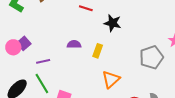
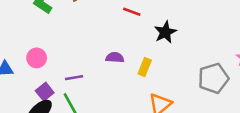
black star: (113, 23) -> (165, 32), turned 30
purple square: (24, 43) -> (45, 92), moved

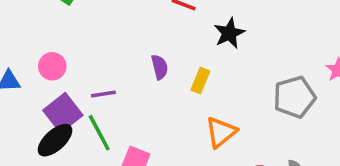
purple semicircle: (115, 57) -> (160, 67), turned 72
purple square: (45, 92) -> (63, 113), size x1.5

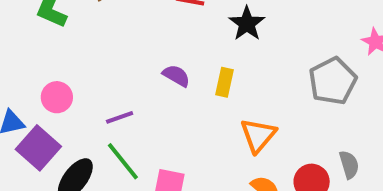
purple semicircle: (160, 67) -> (176, 76), turned -35
purple square: (63, 113) -> (38, 148), moved

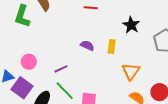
black star: (247, 24) -> (131, 25), moved

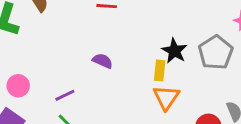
black star: (131, 25) -> (174, 51), moved
yellow rectangle: (112, 47) -> (160, 71), moved

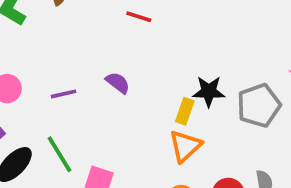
black star: (174, 51) -> (209, 91), turned 30
purple line: (65, 95) -> (63, 94), moved

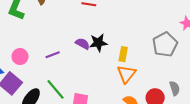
black star: (209, 91) -> (98, 43), moved

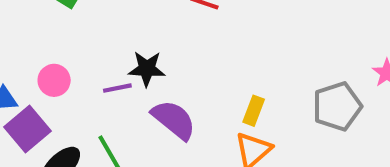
black star: (98, 43) -> (147, 69), moved
purple semicircle: (83, 44) -> (174, 120), moved, size x1.6

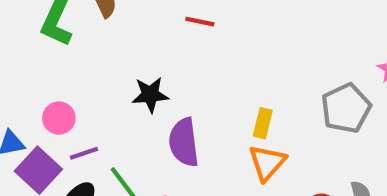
purple line: (117, 88) -> (84, 153), moved
purple semicircle: (174, 120) -> (184, 142), turned -129

